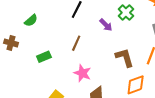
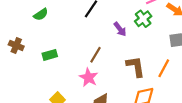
brown cross: (11, 43) -> (16, 45), moved
brown line: (76, 43) -> (95, 55), moved

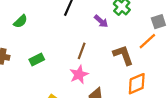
orange line: (164, 68) -> (147, 41), moved, turned 30
pink star: (88, 77) -> (79, 75), turned 30

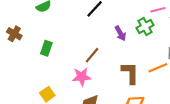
green rectangle: (37, 59) -> (46, 48), turned -64

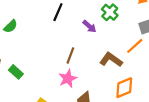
green rectangle: (46, 48) -> (16, 72), moved, turned -48
brown L-shape: (130, 73) -> (111, 60), turned -35

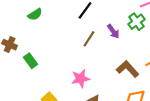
brown line: (70, 55) -> (89, 39), moved

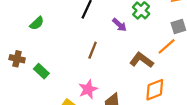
brown line: (89, 39) -> (93, 50), moved
pink star: (80, 79) -> (88, 89), moved

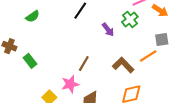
brown line: (93, 50) -> (84, 64), moved

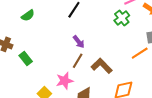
purple arrow: (108, 30) -> (79, 42), moved
brown L-shape: (123, 65) -> (102, 66), moved

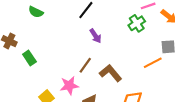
green semicircle: (28, 15) -> (36, 12), turned 56
purple arrow: (79, 42) -> (95, 36), moved

